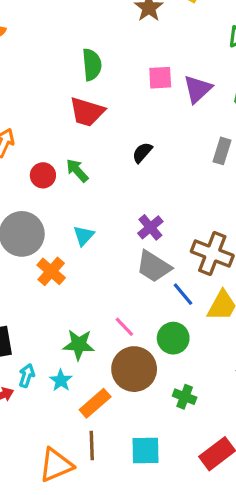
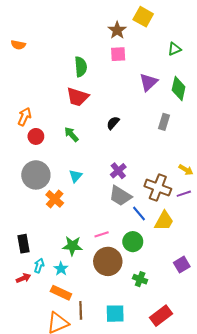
pink square: (160, 78) -> (118, 54), moved
red circle: (43, 175) -> (36, 136), moved
pink line: (124, 327) -> (102, 234), turned -64
orange rectangle: (95, 403) -> (61, 293), moved, turned 66

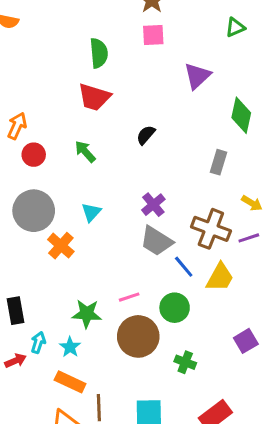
green diamond: (179, 89) -> (241, 115), moved
gray rectangle: (164, 122) -> (219, 162), moved

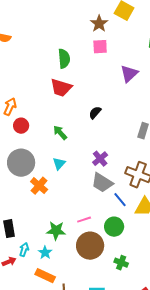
green arrow: (85, 152) -> (60, 133), moved

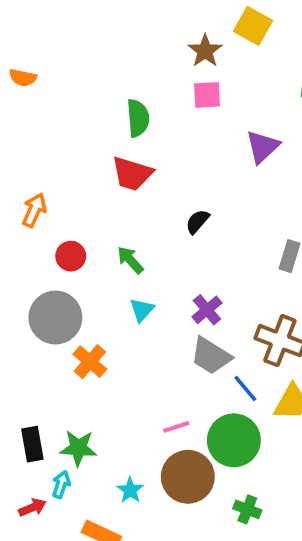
red circle: (21, 126) -> (71, 256), moved
cyan triangle: (59, 164) -> (142, 310), moved
green circle: (114, 227) -> (234, 440), size x1.4
green star: (56, 231) -> (78, 448), moved
cyan star: (45, 253) -> (130, 490), moved

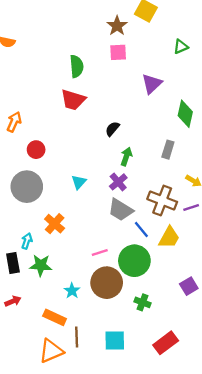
green arrow: (130, 260) -> (126, 157), moved, turned 60
orange cross: (90, 362) -> (55, 224), moved
cyan arrow: (61, 484) -> (27, 241), moved

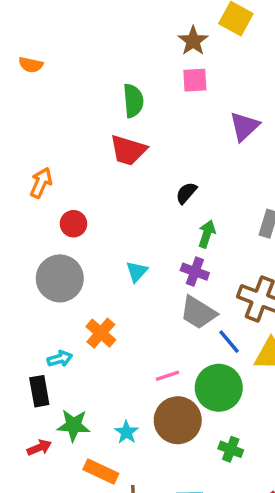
purple cross: (118, 182) -> (195, 272), turned -30
cyan arrow: (27, 241) -> (60, 359), turned 56
green star: (41, 265) -> (73, 425), moved

